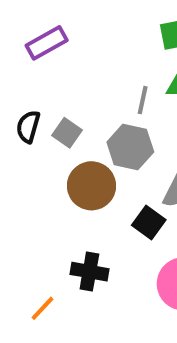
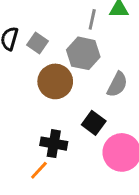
black square: (149, 223) -> (94, 123), moved
orange line: (42, 308) -> (39, 170), moved

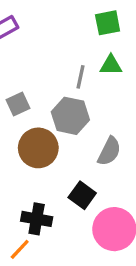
gray square: (37, 43) -> (18, 104), turned 30

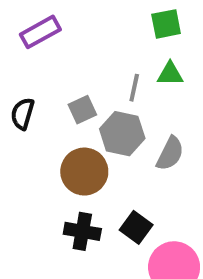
gray square: (18, 104) -> (82, 110), moved
gray semicircle: (109, 151) -> (170, 154), moved
black cross: (37, 219) -> (82, 231), moved

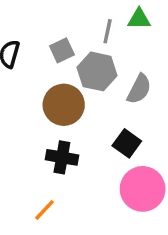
black square: (136, 227) -> (127, 143), moved

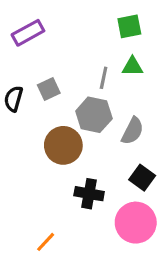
gray square: (62, 50) -> (49, 89), moved
black square: (127, 143) -> (142, 178), moved
black cross: (62, 157) -> (89, 194), moved

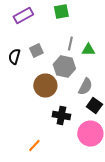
green square: (129, 26) -> (61, 12), moved
green triangle: (132, 67) -> (88, 50), moved
gray semicircle: (132, 131) -> (85, 86), moved

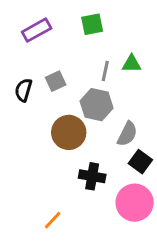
green triangle: (88, 50) -> (132, 64), moved

